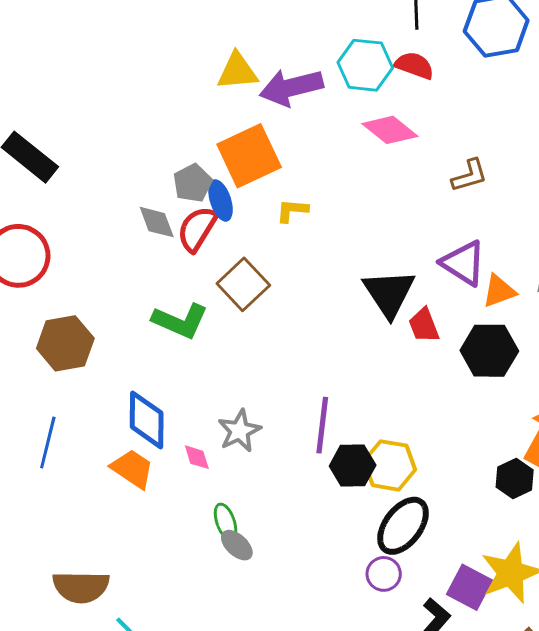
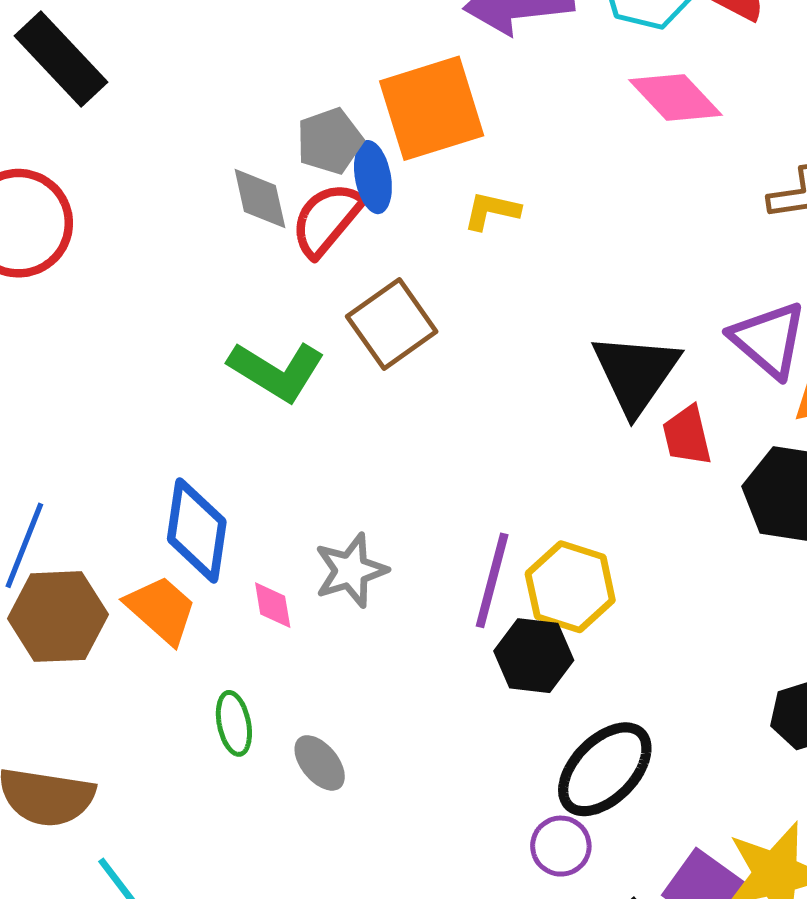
brown hexagon: (65, 343) -> (58, 617), moved
yellow hexagon: (390, 465) -> (570, 587), moved
green ellipse: (225, 522) -> (234, 723), moved

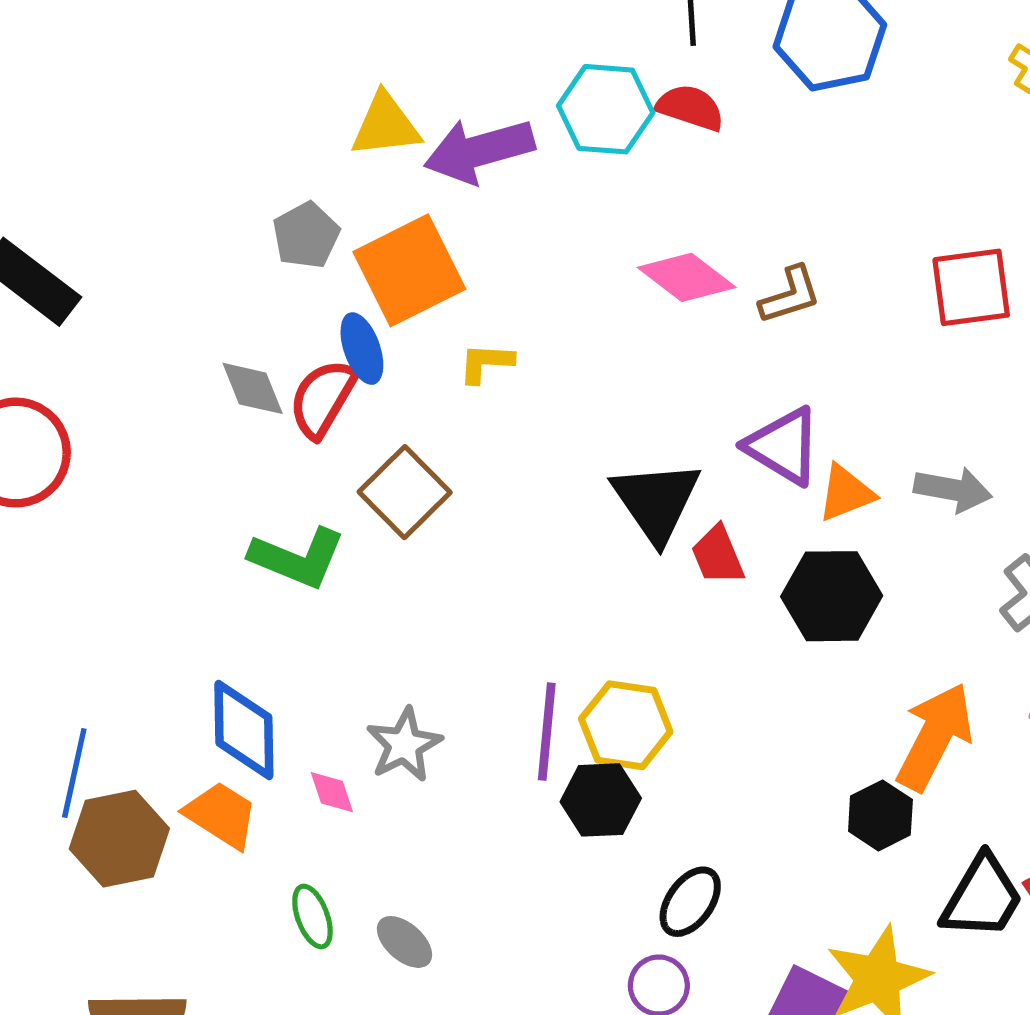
pink diamond: (675, 98) -> (687, 277), moved
gray pentagon: (330, 141) -> (306, 235), moved
black ellipse: (605, 769) -> (690, 902), size x0.7

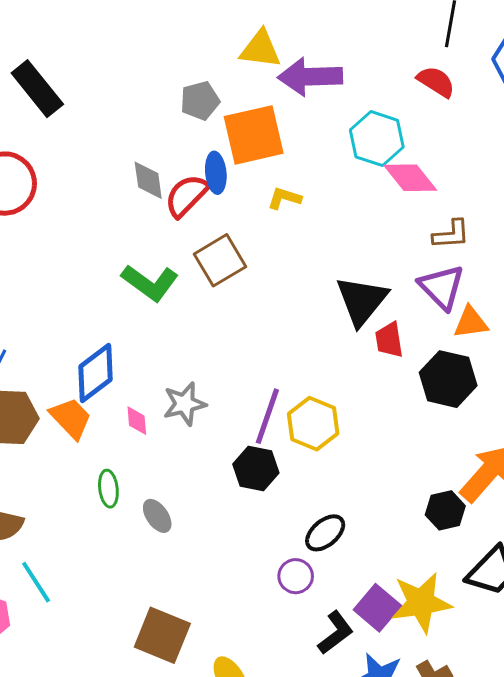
cyan hexagon: (606, 109) -> (377, 139), moved
brown L-shape: (790, 295) -> (451, 234), moved
blue diamond: (244, 730) -> (95, 373), turned 40
black hexagon: (601, 800) -> (256, 469), moved

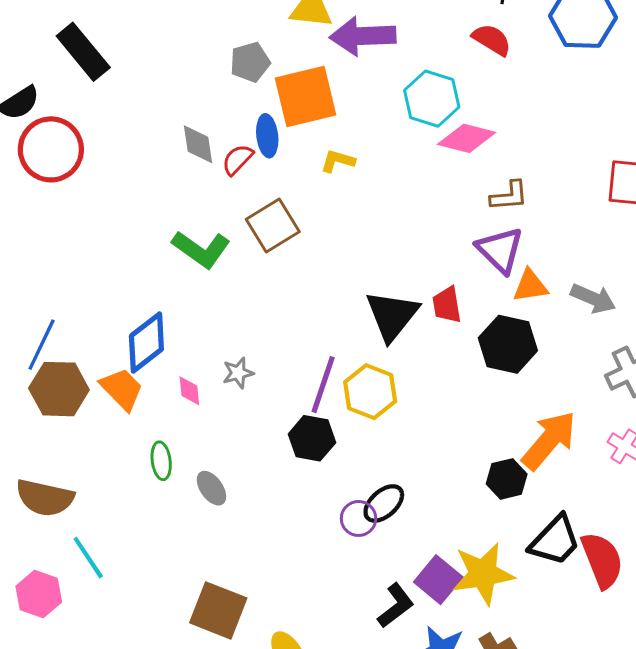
pink diamond: (410, 178) -> (467, 138), turned -36
red semicircle: (187, 196) -> (238, 160), size x0.7
black triangle: (362, 301) -> (392, 315), moved
gray star: (185, 404) -> (238, 373), size x0.7
purple circle: (296, 576) -> (359, 518), moved

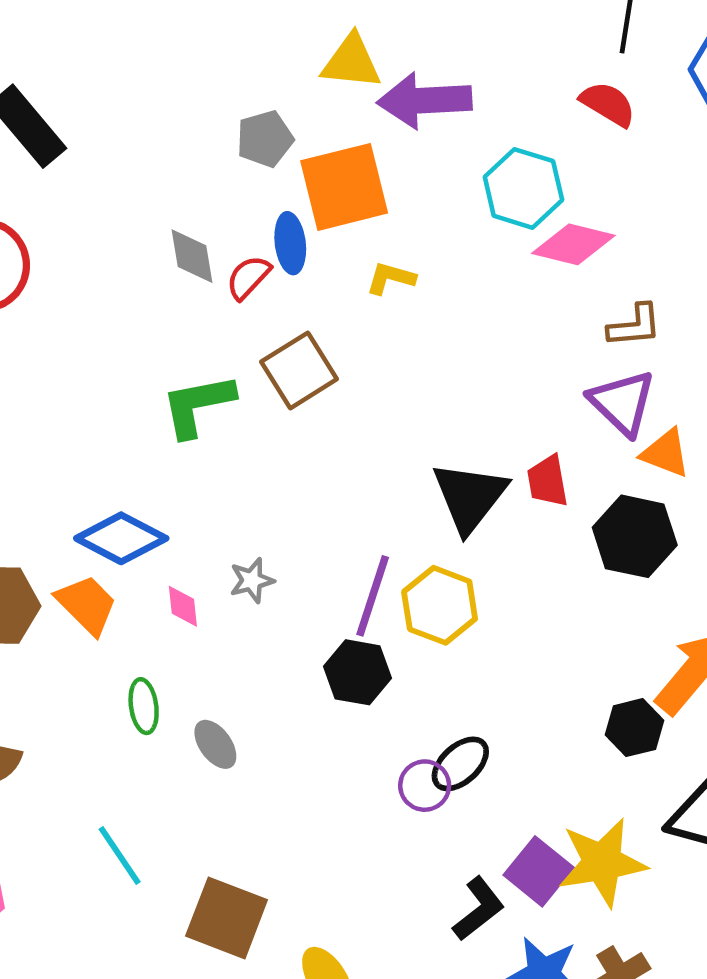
green L-shape: (201, 249) -> (198, 405), turned 134
orange triangle: (530, 286) -> (666, 453), turned 30
blue diamond: (146, 343) -> (121, 538), turned 66
cyan line: (88, 558) -> (120, 855), moved

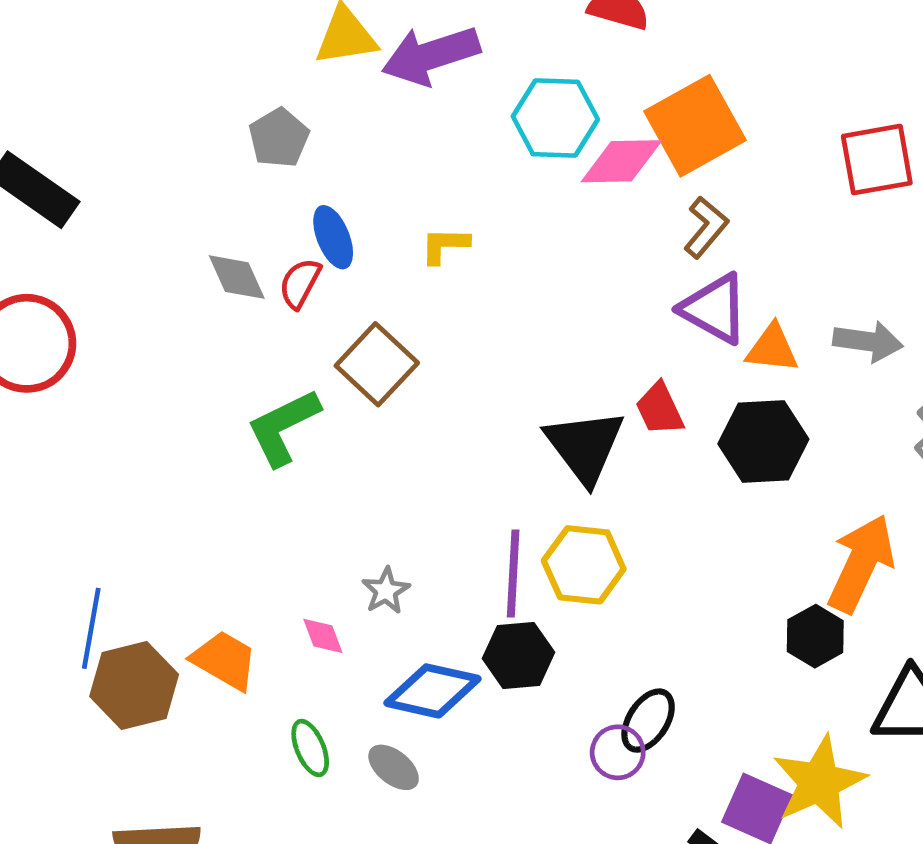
orange square: (344, 187) -> (695, 126), moved
brown L-shape: (635, 326) -> (706, 227), turned -30
blue diamond: (121, 538) -> (432, 691), moved

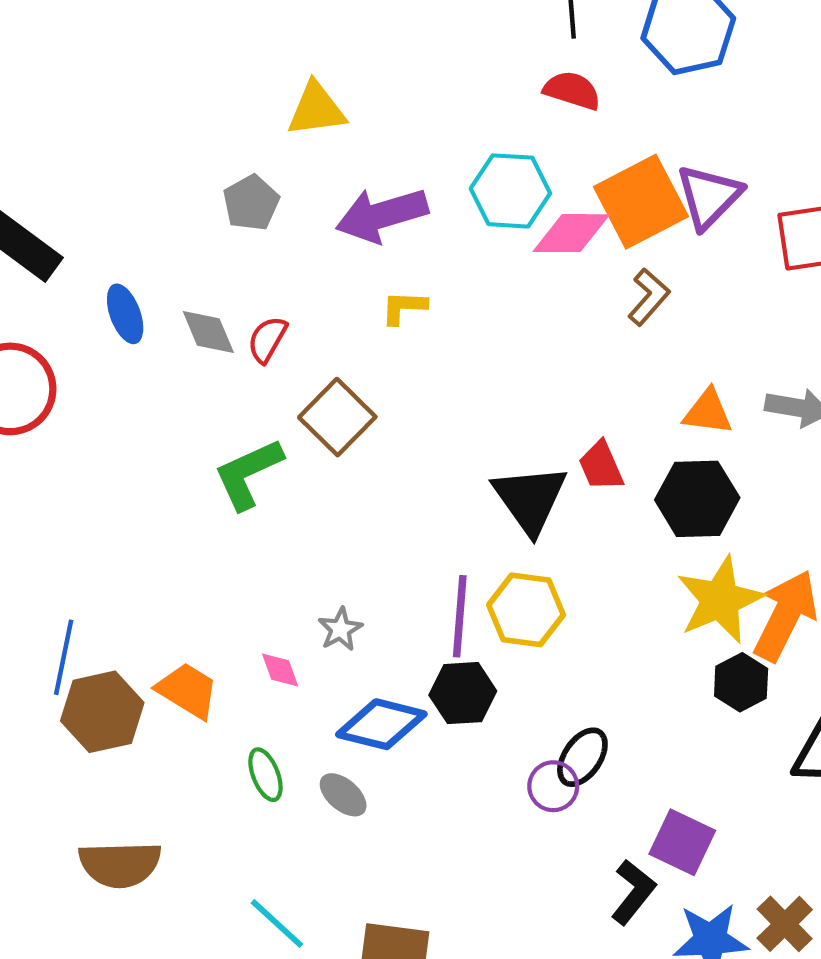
purple arrow: (431, 55) -> (382, 215), moved
blue ellipse: (333, 237) -> (125, 314), moved
purple triangle: (714, 309) -> (709, 197), moved, turned 44
yellow star: (819, 782) -> (720, 600), moved

